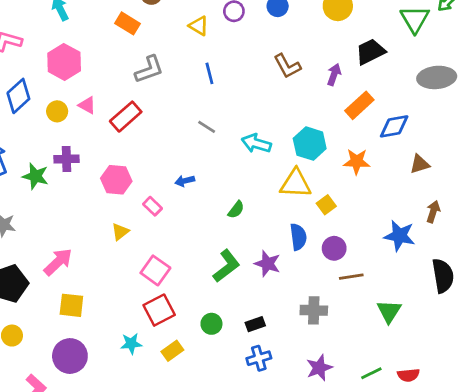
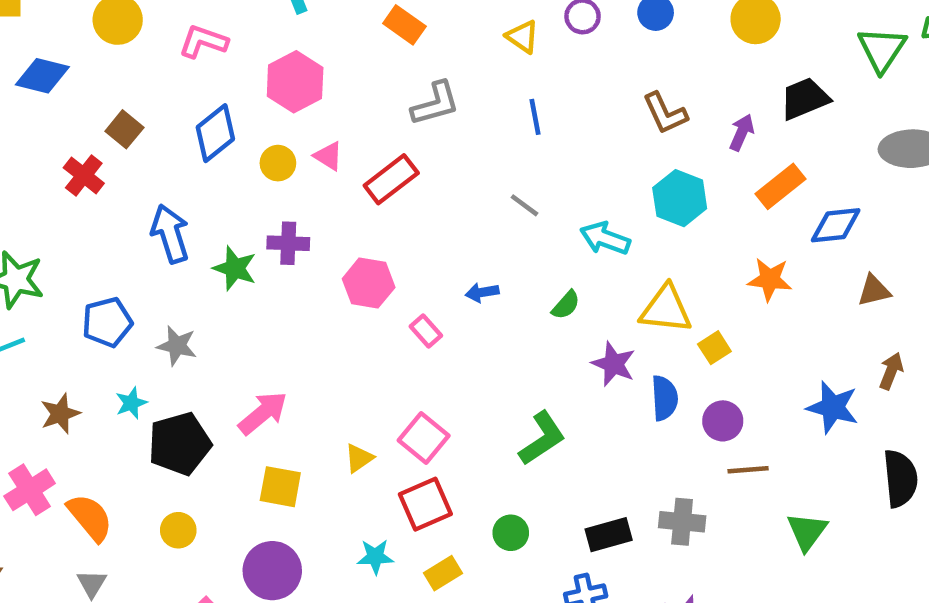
cyan hexagon: (310, 144) -> (680, 198), moved
green semicircle: (236, 210) -> (566, 305), moved
yellow triangle: (120, 232) -> (359, 458), moved
purple star: (267, 264) -> (614, 364), moved
black rectangle: (255, 324) -> (609, 535), moved, size x1.4

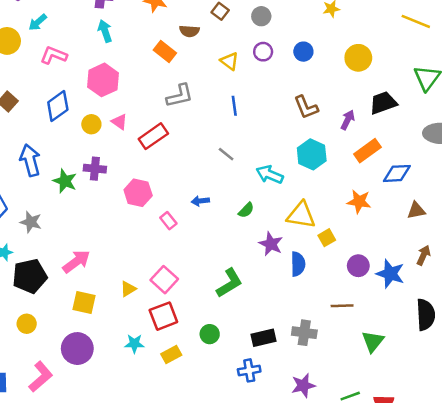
purple circle: (723, 421) -> (358, 266), moved

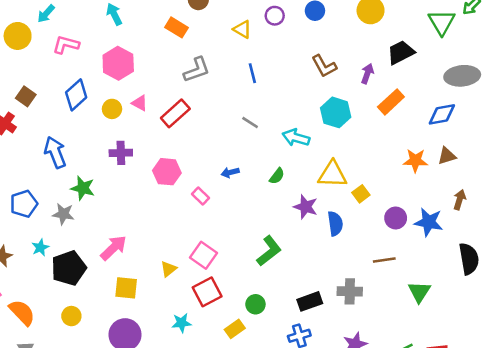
blue diamond: (397, 173) -> (442, 114), moved
green star: (65, 181) -> (83, 188), moved
orange star: (359, 202) -> (415, 161), moved
yellow rectangle: (171, 355) -> (235, 329), moved

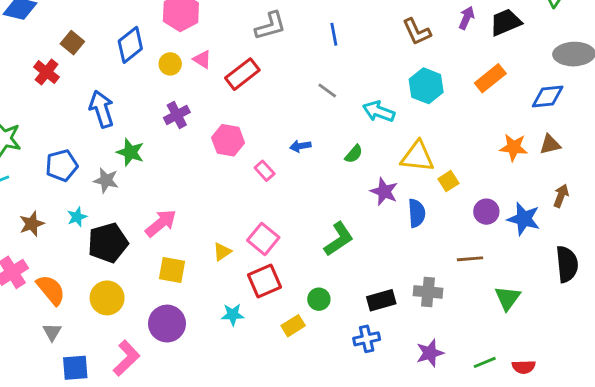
purple arrow: (367, 74) -> (467, 18), moved
purple cross: (121, 153) -> (177, 115), turned -30
yellow circle: (71, 316) -> (107, 298), size x1.5

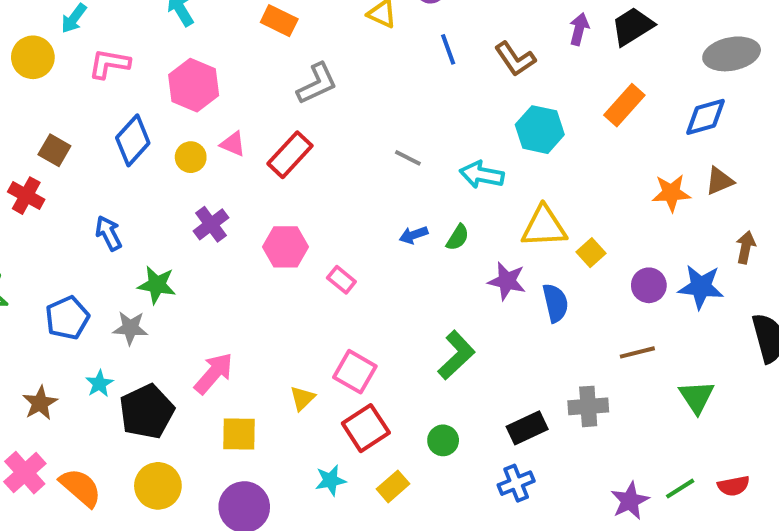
blue line: (334, 34) -> (448, 49), moved
blue arrow: (102, 109) -> (109, 233), size x0.7
blue arrow: (300, 146) -> (413, 235), moved
yellow rectangle: (293, 326) -> (393, 486), moved
purple star: (430, 353) -> (630, 501), moved

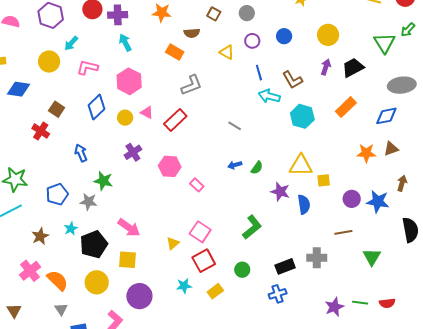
cyan arrow: (482, 175) -> (269, 96), moved
yellow square: (591, 253) -> (324, 180), turned 32
pink arrow: (214, 373) -> (129, 228), turned 80
yellow square: (239, 434) -> (128, 260), moved
green line: (680, 489) -> (360, 303), turned 35

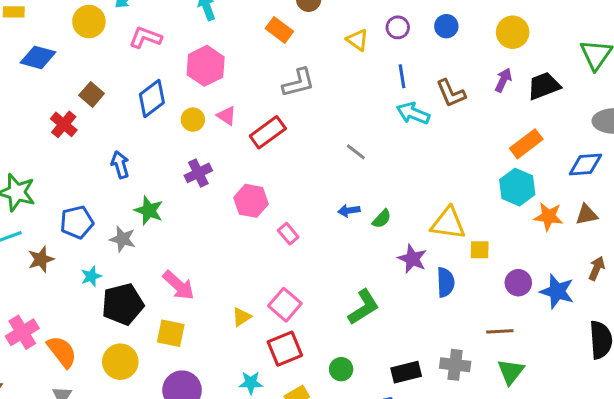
cyan hexagon: (302, 116) -> (517, 187), moved
brown star: (40, 236) -> (41, 259), moved
green triangle: (372, 257) -> (511, 372), moved

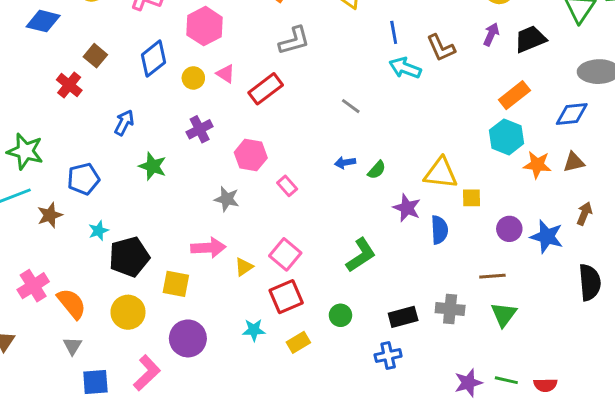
blue arrow: (120, 165) -> (124, 123), turned 45
gray star: (123, 239) -> (227, 199), moved
pink arrow: (179, 285) -> (208, 248), moved, turned -44

